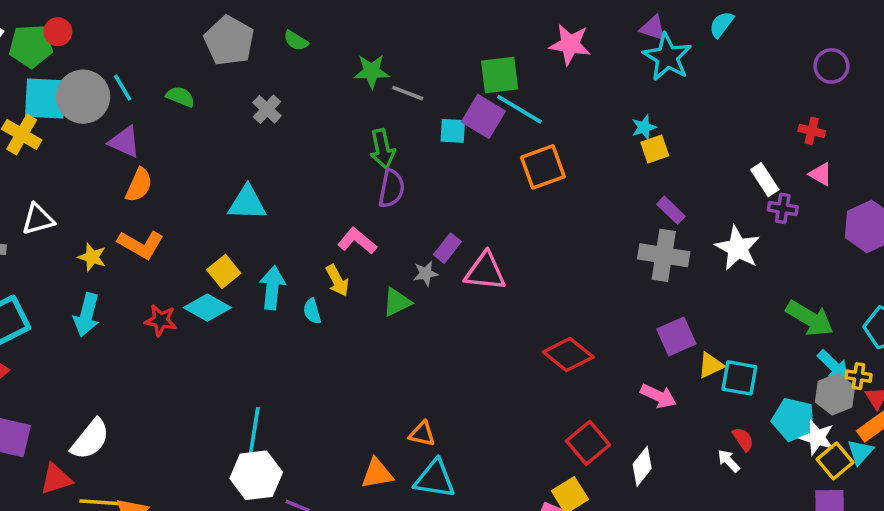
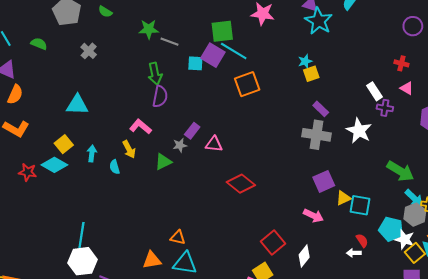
pink triangle: (485, 272) -> (214, 144), size x0.7
cyan arrow: (272, 288) -> (92, 153), size x0.7
red diamond: (568, 355) -> (241, 184), moved
white arrow: (729, 461) -> (354, 253), turned -48

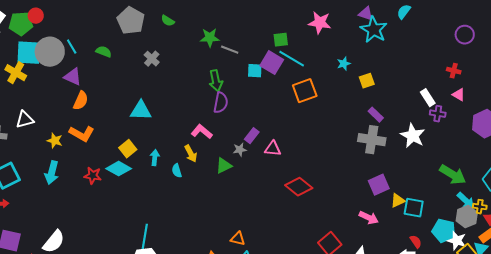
green square: (222, 31) -> (281, 40), size x0.7
cyan star: (305, 61) -> (344, 64), moved

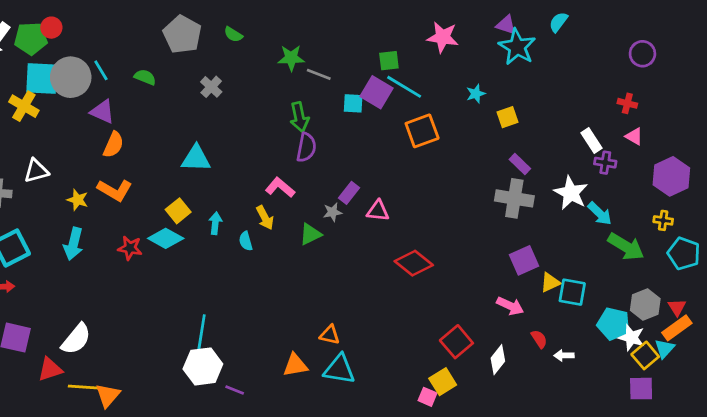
cyan arrow: (466, 201) -> (600, 214), moved
yellow cross: (480, 207) -> (663, 220), moved
red semicircle: (416, 242) -> (539, 339), moved

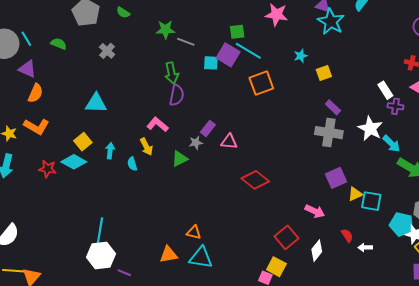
pink arrow: (510, 306) -> (315, 211), moved
yellow square: (443, 382) -> (276, 267), turned -30

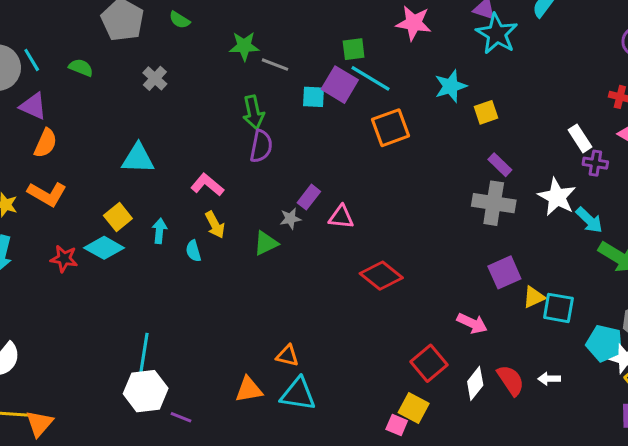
cyan star: (301, 56) -> (451, 86), size x1.5
pink L-shape: (157, 124) -> (207, 185), moved
red semicircle: (347, 235) -> (511, 380), moved, size x1.5

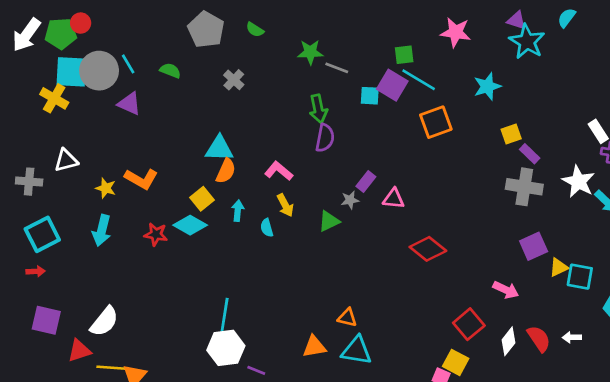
yellow square: (486, 112) -> (511, 134), moved
orange semicircle: (46, 143) -> (226, 171), moved

